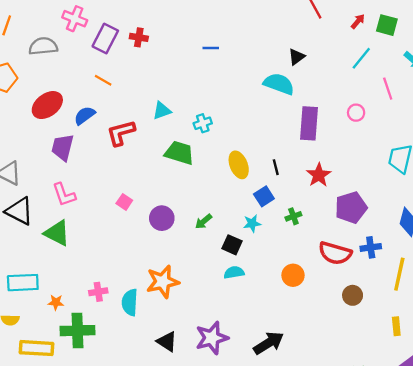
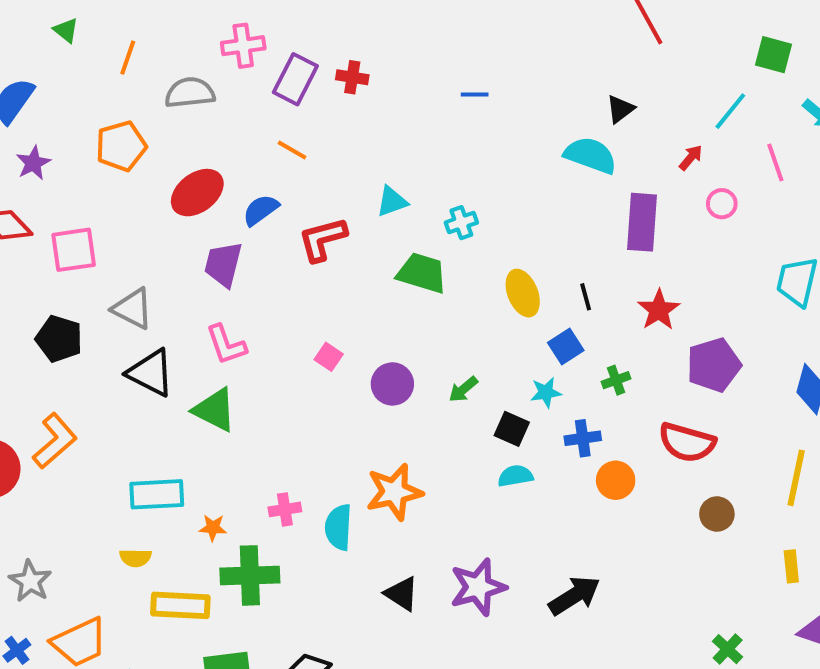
pink cross: (75, 19) -> (243, 46), turned -30
red arrow: (358, 21) -> (691, 158), moved
blue cross: (371, 247) -> (583, 438), moved

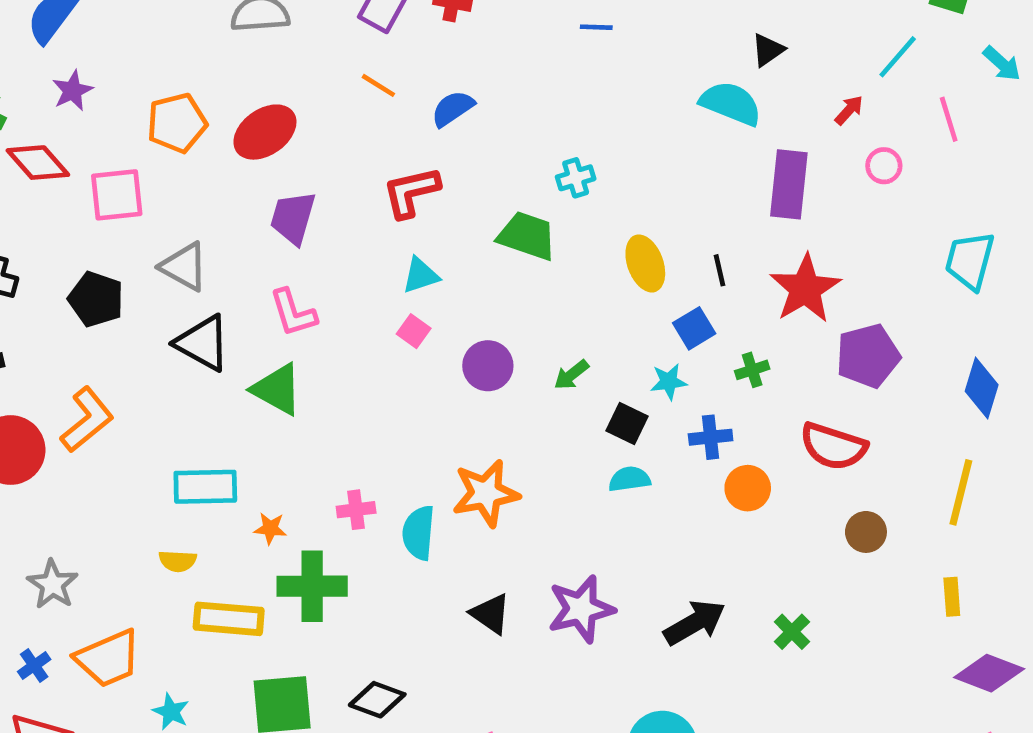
orange pentagon: (121, 146) -> (177, 123), moved
cyan triangle: (392, 201) -> (420, 275), moved
blue semicircle: (261, 210) -> (453, 109), moved
red star: (659, 310) -> (805, 289), size x1.4
green cross: (728, 649) -> (792, 632), moved

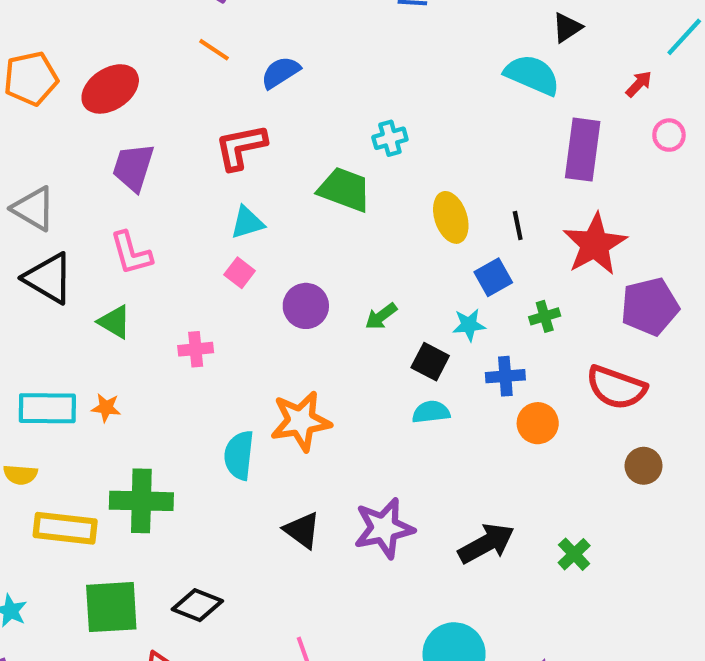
green triangle: (277, 389) -> (115, 322), size x0.7
pink cross: (356, 510) -> (196, 349), moved
orange star: (270, 528) -> (106, 408), moved

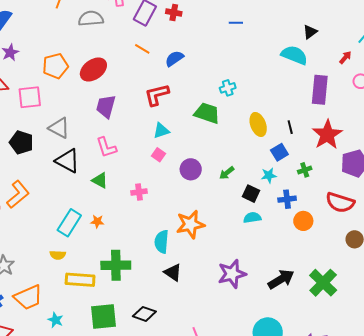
cyan rectangle: (47, 408) -> (69, 223), turned -56
black triangle: (302, 530) -> (173, 273), moved
green cross: (574, 554) -> (323, 283), size x1.8

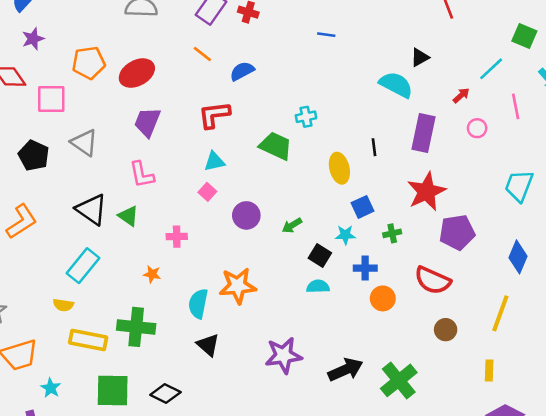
black line: (290, 127) -> (374, 147), moved
black triangle: (68, 161) -> (91, 209), moved
orange star: (97, 221) -> (152, 274), moved

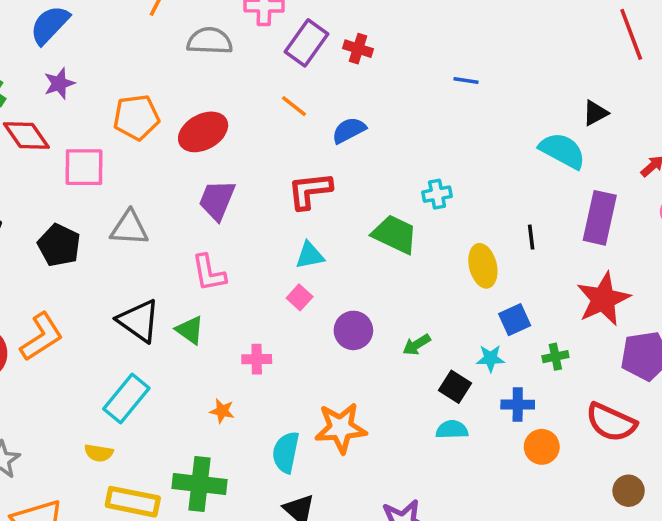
gray triangle: (84, 143) -> (129, 228), turned -32

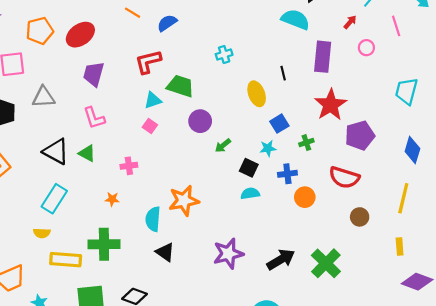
green trapezoid: (395, 234) -> (180, 86), moved
purple circle: (353, 330) -> (200, 121), moved

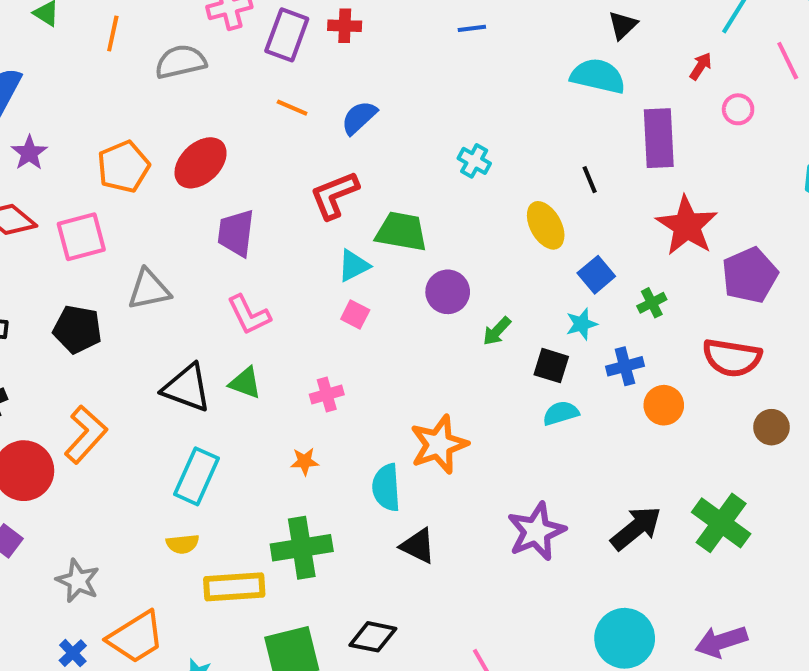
cyan cross: (224, 55) -> (474, 161), turned -35

